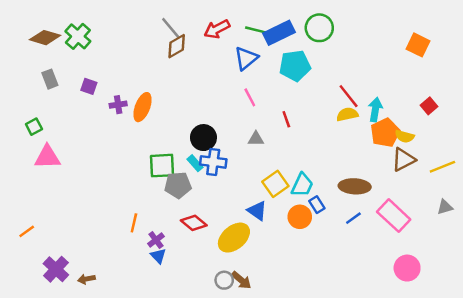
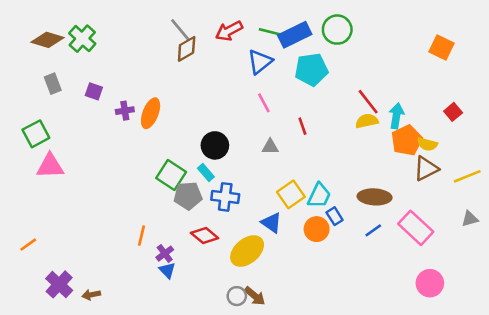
green square: (34, 127) -> (36, 134), size x1.5
blue cross: (213, 162) -> (225, 197), moved
green square: (162, 166) -> (171, 175), turned 36

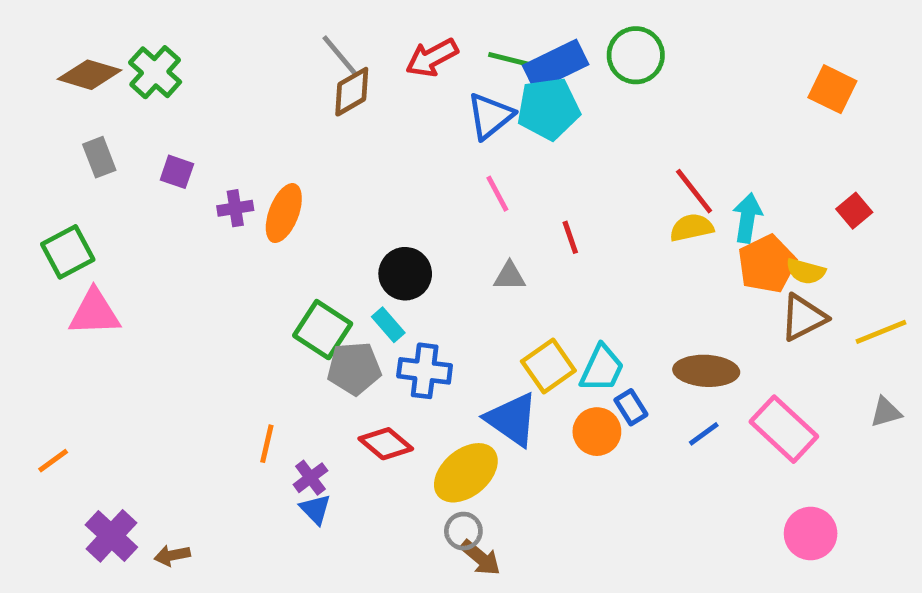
cyan pentagon: (311, 69) -> (548, 109), moved
blue triangle: (272, 223) -> (512, 419), size x1.4
gray circle: (237, 296) -> (463, 531), moved

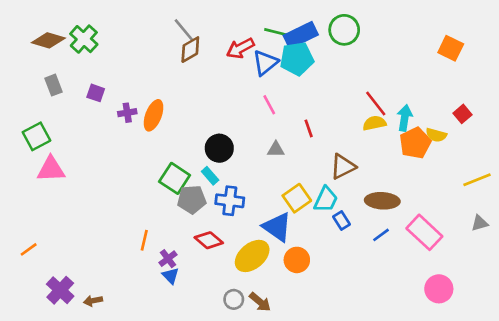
red arrow: (432, 58) -> (240, 48), moved
yellow semicircle: (806, 271) -> (436, 135), moved
brown triangle: (803, 317) -> (343, 167), moved
orange circle: (597, 432) -> (297, 260), moved
gray circle: (463, 531) -> (234, 299), moved

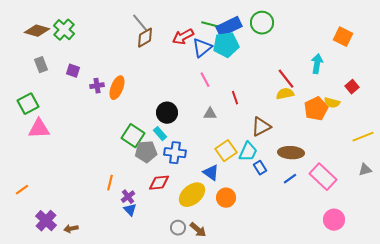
cyan arrow: (405, 118) -> (317, 64), moved
blue triangle: (277, 227) -> (211, 173), size x0.7
red diamond: (209, 240) -> (159, 183), turned -45

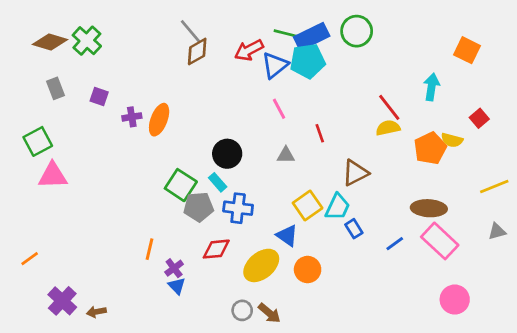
brown ellipse: (291, 153) -> (429, 208), moved

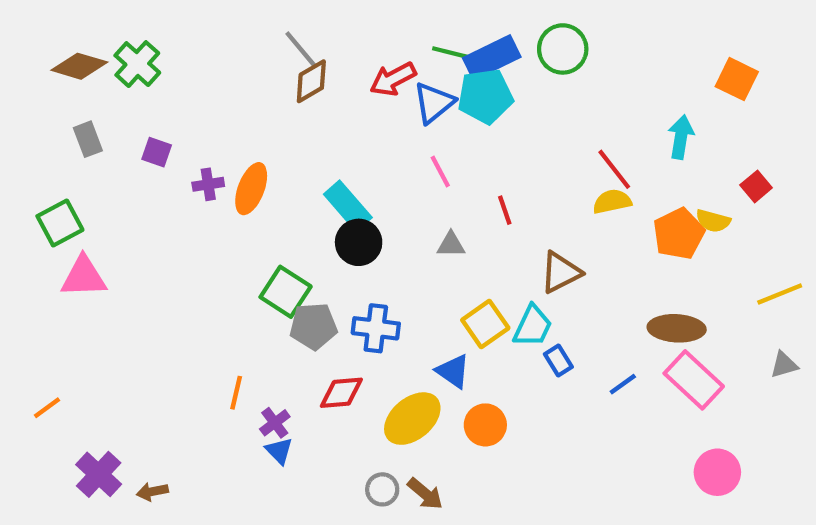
cyan rectangle: (218, 182) -> (348, 206), moved, size x1.6

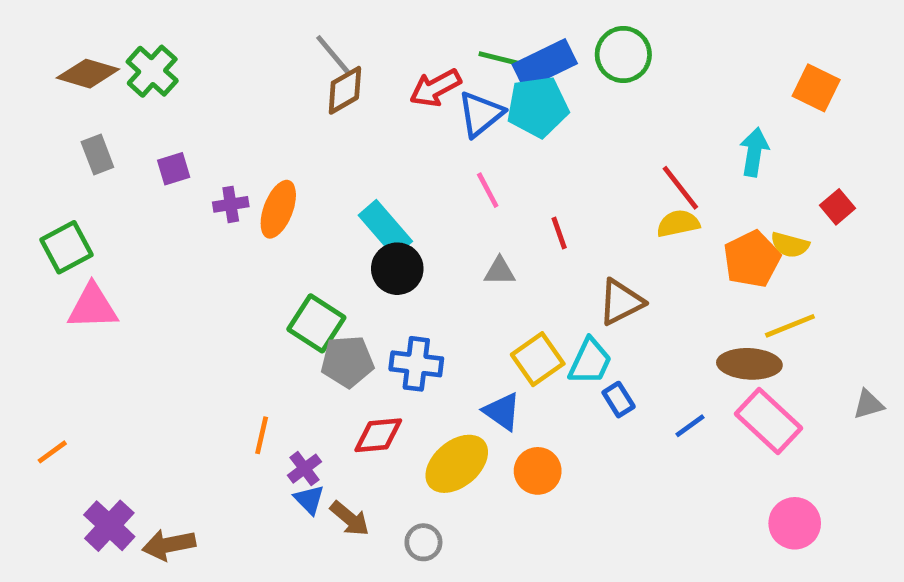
purple square: (157, 152) -> (174, 169), turned -36
yellow line: (780, 294) -> (790, 326), moved
brown arrow: (152, 492) -> (169, 545), size x1.5
brown arrow: (425, 494) -> (350, 519), moved

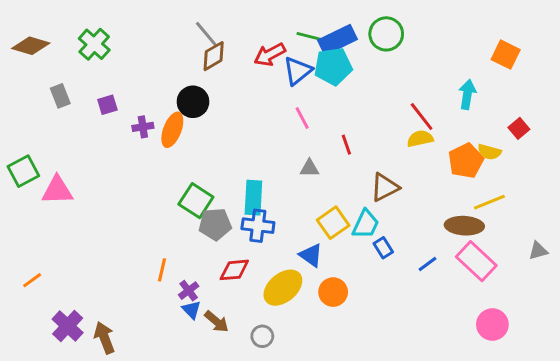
brown diamond: (88, 74) -> (31, 46), moved
cyan rectangle: (385, 228) -> (253, 198), moved, turned 44
green square: (67, 247) -> (23, 171), moved
black circle: (397, 269) -> (193, 102), moved
brown arrow: (169, 545) -> (104, 338), turned 80

